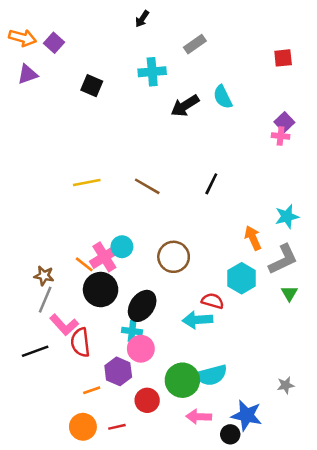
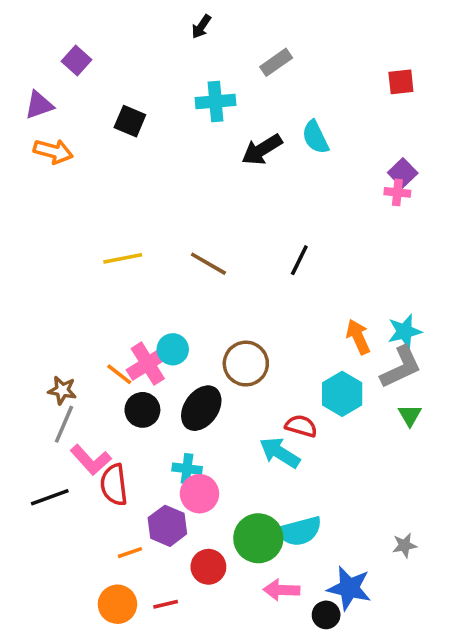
orange arrow: (23, 38) -> (53, 151), moved
cyan star: (287, 217) -> (404, 331), moved
black circle: (101, 290) -> (142, 410), size x0.7
black ellipse: (142, 306) -> (201, 408), moved
cyan arrow: (197, 320) -> (280, 453), turned 36

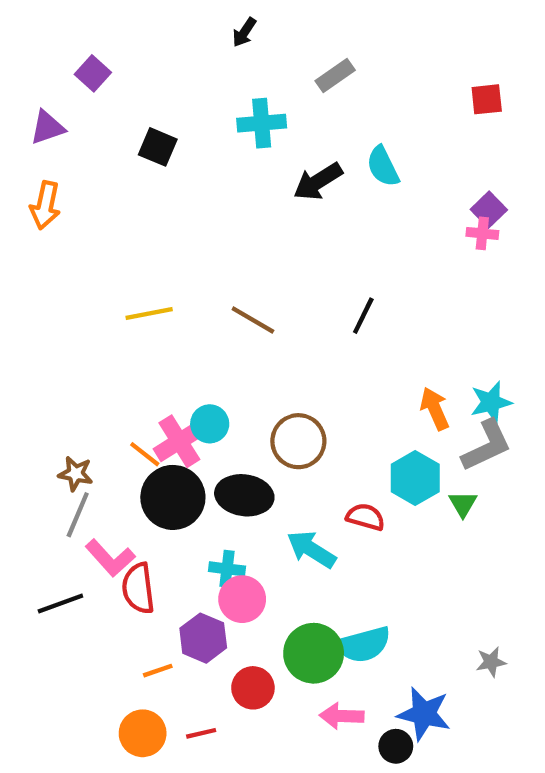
orange arrow: (53, 151) -> (45, 205), moved, turned 87
black ellipse: (201, 408) -> (244, 495), turned 63
black circle: (142, 410) -> (173, 497), size x1.5
green triangle: (410, 415) -> (463, 504), moved
cyan arrow: (280, 453) -> (311, 549), moved

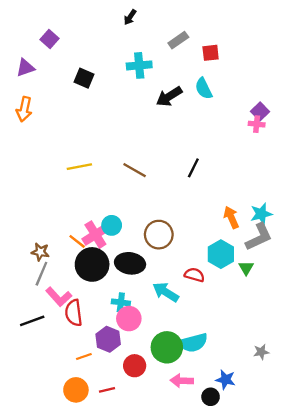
red square: (487, 99) -> (211, 53), moved
blue star: (424, 714) -> (226, 380), size x0.7

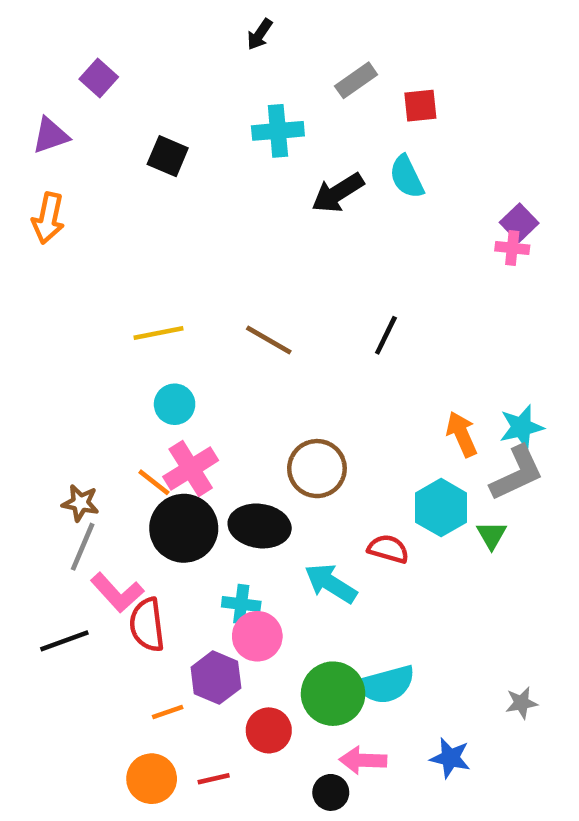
cyan circle: (112, 225) -> (175, 404), moved
black circle: (211, 397) -> (331, 792), moved

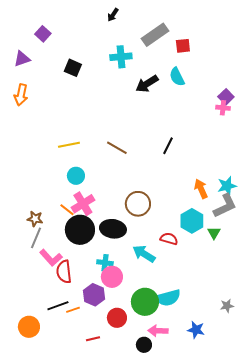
gray rectangle: (356, 80) -> (155, 35), size x1.5
black line: (64, 641) -> (58, 306), moved
orange circle: (152, 779) -> (29, 327), moved

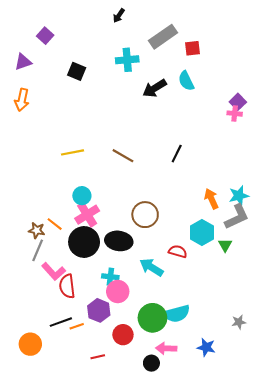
cyan circle: (76, 176) -> (82, 196), moved
orange line: (67, 210) -> (55, 224), moved

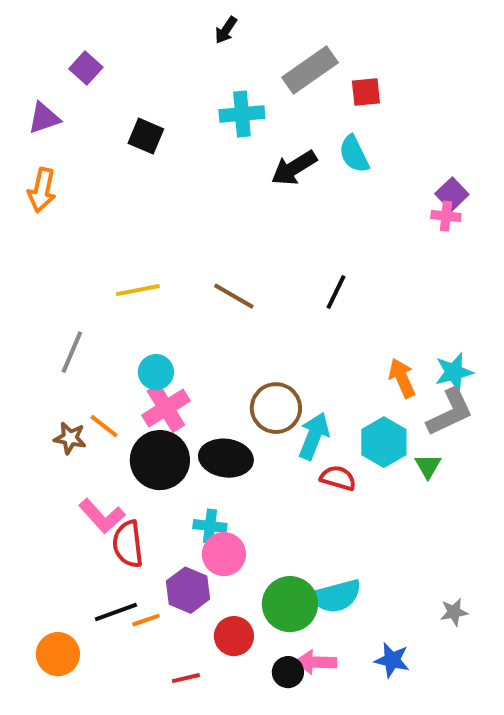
gray line: (38, 250) -> (72, 352), moved
cyan arrow: (151, 267) -> (314, 436), moved, turned 80
black circle: (151, 363) -> (288, 672), moved

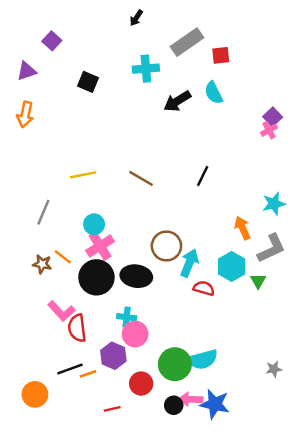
pink cross: (446, 216) -> (269, 130), turned -35
cyan star: (454, 372) -> (274, 204), moved
blue star: (392, 660) -> (215, 404), moved, size x1.4

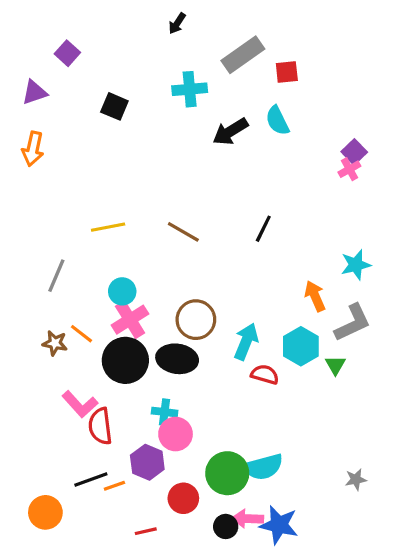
brown circle: (166, 246) -> (196, 320), moved

